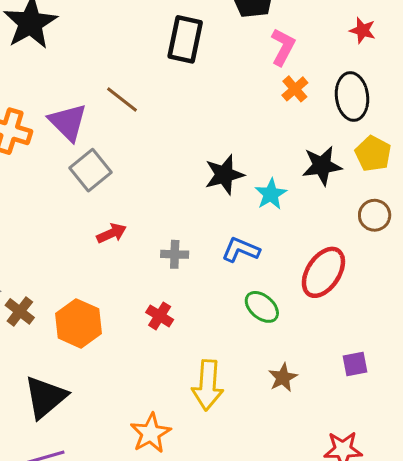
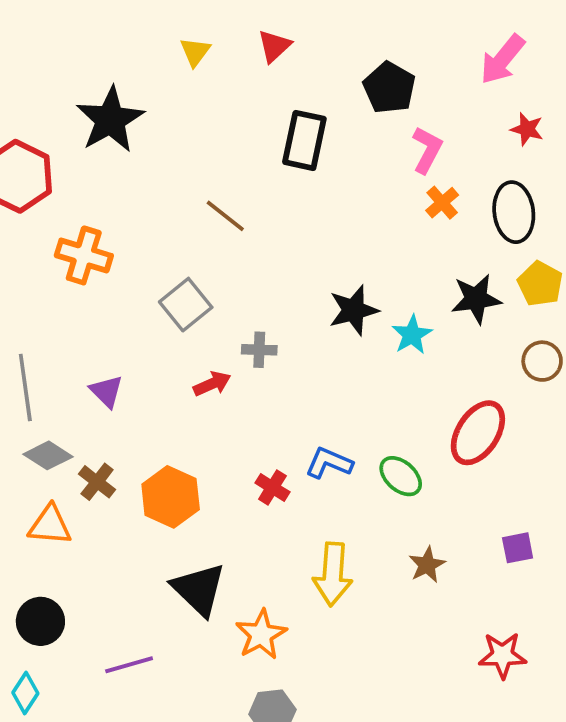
purple triangle: (68, 122) -> (106, 391), moved, size x0.7
blue L-shape: (241, 250) -> (329, 463), moved
gray cross: (175, 254) -> (259, 350), moved
black triangle: (45, 397) -> (199, 589), moved, turned -36

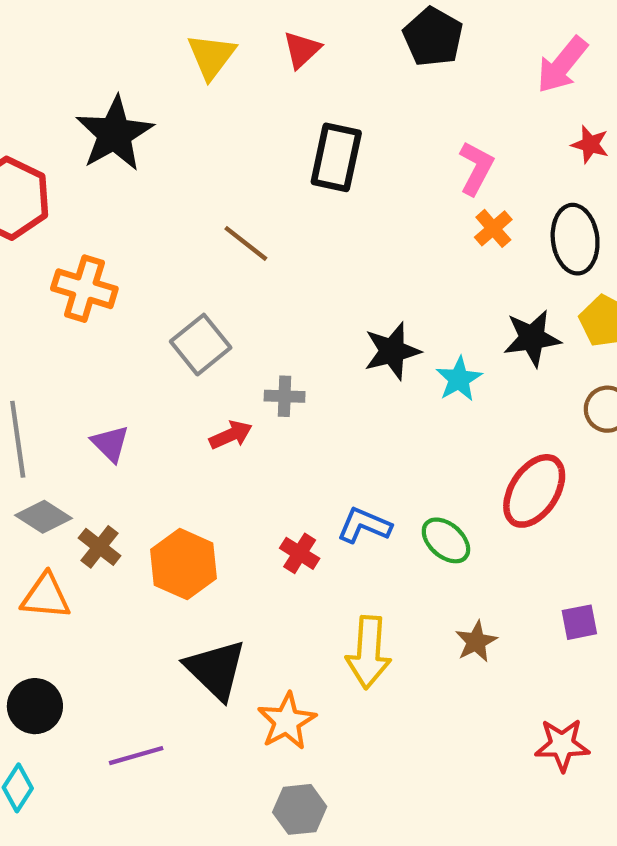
yellow triangle: (195, 52) -> (211, 56), size x1.4
black pentagon: (389, 88) -> (433, 37), moved

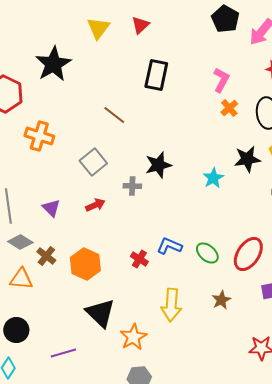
black pentagon: (433, 37) -> (225, 19), moved
black star: (392, 351) -> (158, 165), moved
red arrow: (231, 435) -> (95, 205), moved
red ellipse: (534, 491) -> (248, 254), moved

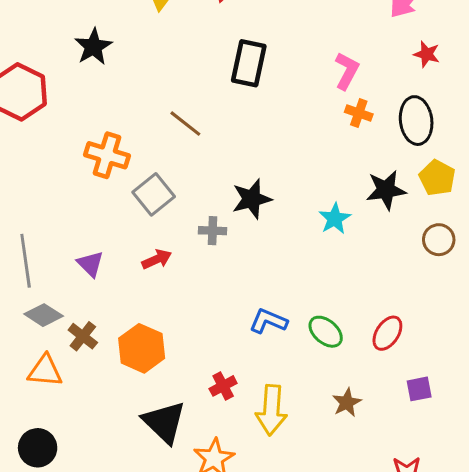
black star: (53, 64) -> (93, 47), size x0.7
orange cross: (229, 108) -> (359, 113), turned -30
orange cross: (39, 136) -> (107, 155), moved
red ellipse: (248, 254) -> (387, 333), size x0.7
red cross: (139, 259) -> (223, 386), moved, turned 30

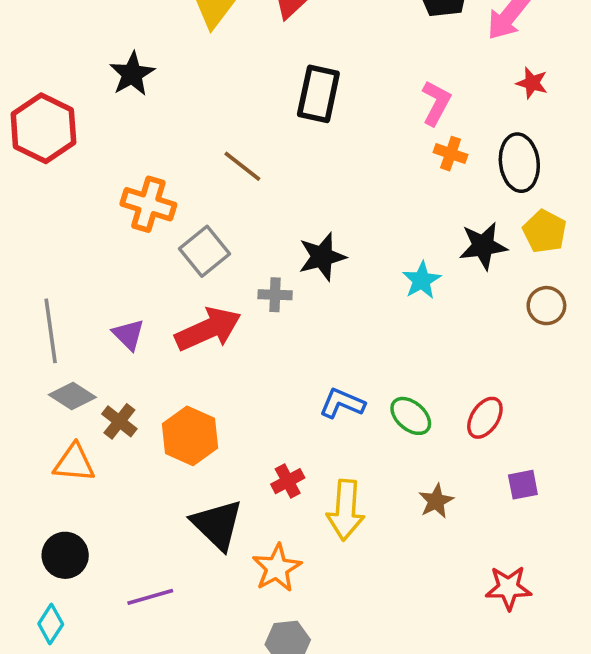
red arrow: (157, 259) -> (208, 329), size x1.8

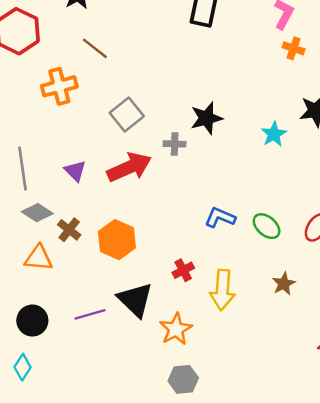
brown line: (242, 166) -> (95, 48), moved
orange cross: (148, 204) -> (59, 86), moved, turned -32
purple line: (150, 597) -> (90, 314), moved

